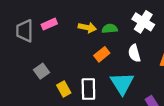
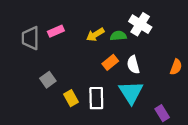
white cross: (143, 22) -> (140, 24), moved
yellow arrow: (87, 27) -> (95, 35), turned 138
white semicircle: (134, 53) -> (133, 65), moved

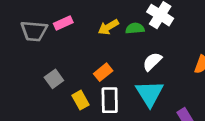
gray trapezoid: (31, 38) -> (34, 31), turned -85
orange rectangle: (110, 62) -> (103, 72), moved
white semicircle: (133, 65) -> (152, 62), turned 60

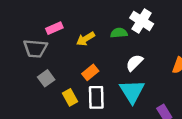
yellow arrow: (108, 27) -> (85, 39), moved
gray trapezoid: (34, 31) -> (35, 48), moved

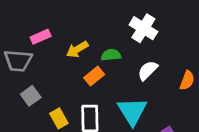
green semicircle: (119, 33) -> (111, 55), moved
white semicircle: (134, 63) -> (148, 70), moved
orange rectangle: (90, 72) -> (94, 76), moved

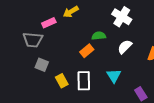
yellow arrow: (77, 49) -> (71, 12), moved
gray square: (31, 96) -> (42, 65), turned -32
cyan triangle: (132, 111) -> (114, 76), size x0.7

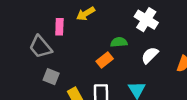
pink rectangle: (49, 23) -> (59, 27), turned -64
gray trapezoid: (33, 40) -> (40, 47), turned 45

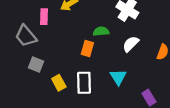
orange rectangle: (105, 60) -> (87, 49), turned -35

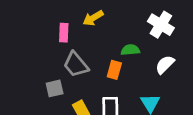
gray trapezoid: (26, 36) -> (76, 65), moved
gray square: (36, 64) -> (55, 88), turned -35

